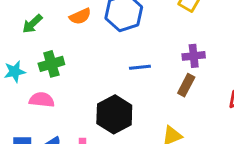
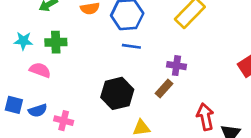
blue line: (140, 67) -> (131, 46), moved
black hexagon: (114, 114) -> (117, 93), moved

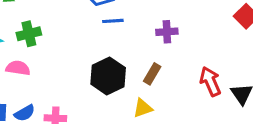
brown rectangle: (164, 88) -> (152, 74), moved

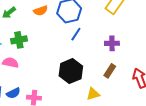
blue line: (113, 21) -> (76, 34), turned -56
brown rectangle: (152, 74) -> (110, 71), moved

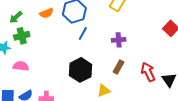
green cross: (19, 40) -> (22, 36), moved

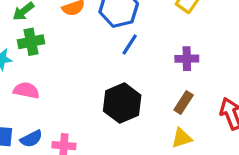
yellow triangle: (104, 91) -> (182, 138), moved

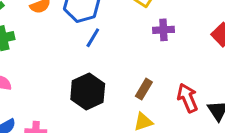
purple cross: (187, 59) -> (163, 30), moved

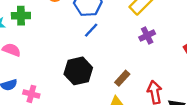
purple cross: (163, 30) -> (147, 36), turned -35

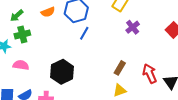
black hexagon: (78, 71) -> (62, 72), moved

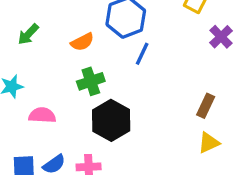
orange semicircle: (48, 12) -> (82, 42), moved
green cross: (22, 34) -> (91, 81), moved

